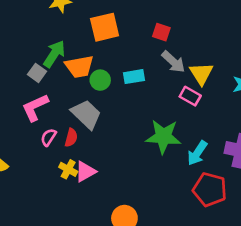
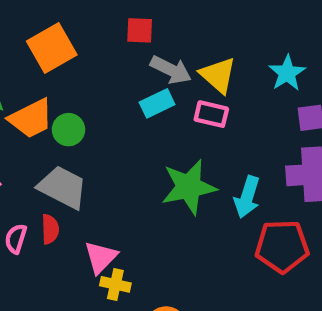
cyan rectangle: (134, 77) -> (157, 103), moved
yellow cross: (68, 169) -> (115, 284), moved
pink triangle: (85, 172) -> (101, 257), moved

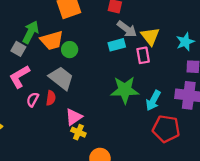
pink rectangle: (211, 114) -> (143, 55), turned 56

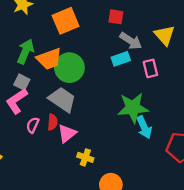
yellow triangle: (150, 36) -> (165, 35), moved
gray square: (18, 49) -> (22, 82), moved
green circle: (70, 50) -> (69, 68), size x1.6
cyan arrow: (153, 101) -> (144, 127), moved, turned -48
pink triangle: (74, 117) -> (67, 133), moved

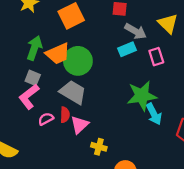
pink semicircle: (33, 125) -> (46, 119), turned 42

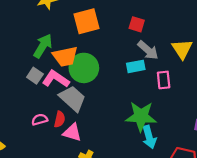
pink L-shape: (29, 97) -> (56, 79), moved, turned 60
pink triangle: (80, 125) -> (72, 132), turned 48

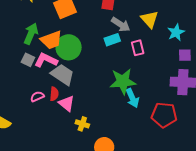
pink triangle: (72, 132) -> (67, 103), turned 30

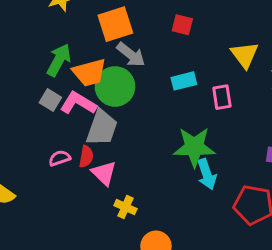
gray arrow: (121, 24) -> (131, 55), moved
gray trapezoid: (63, 75) -> (102, 128), turned 70

